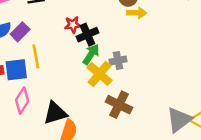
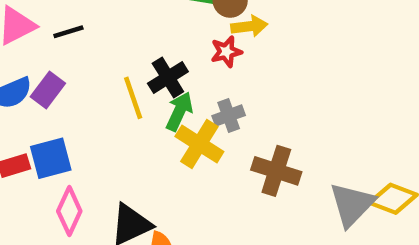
red star: (73, 25) -> (226, 52), moved
yellow line: (36, 56) -> (133, 98), moved
brown cross: (119, 105) -> (276, 171), moved

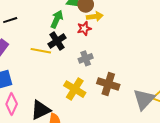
yellow line: (133, 98) -> (41, 51), turned -60
green arrow: (179, 111) -> (57, 19), moved
yellow cross: (199, 144) -> (75, 89), moved

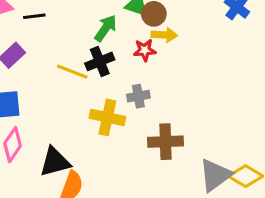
brown cross: (108, 84) -> (166, 142), turned -30
yellow cross: (75, 89) -> (107, 117), moved, turned -30

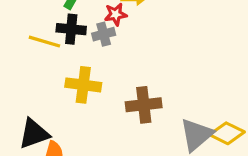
black cross: (100, 61) -> (71, 29), turned 32
gray cross: (138, 96) -> (104, 34), moved

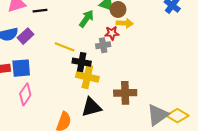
black cross: (71, 29) -> (82, 62), moved
black triangle: (34, 134) -> (91, 107), moved

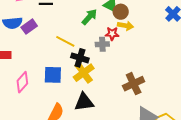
blue square: (21, 68) -> (53, 75), moved
yellow cross: (87, 77) -> (84, 73), turned 35
brown cross: (125, 93) -> (134, 84), moved, turned -30

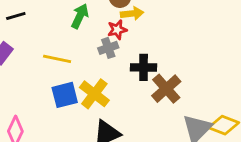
black cross: (80, 58) -> (144, 67), moved
blue square: (53, 75) -> (65, 95), moved

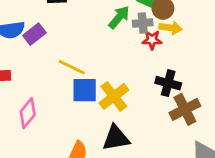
gray cross: (108, 48) -> (143, 23), moved
yellow line: (57, 59) -> (72, 67), moved

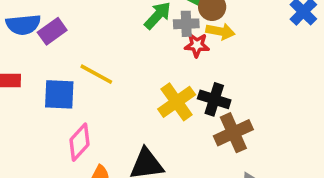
blue square: (85, 90) -> (59, 94), moved
yellow cross: (114, 96) -> (177, 102), moved
pink diamond: (28, 113) -> (79, 142), moved

